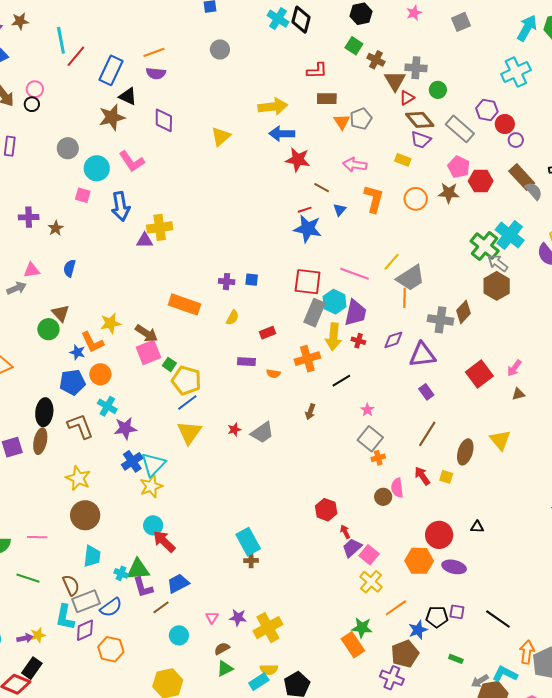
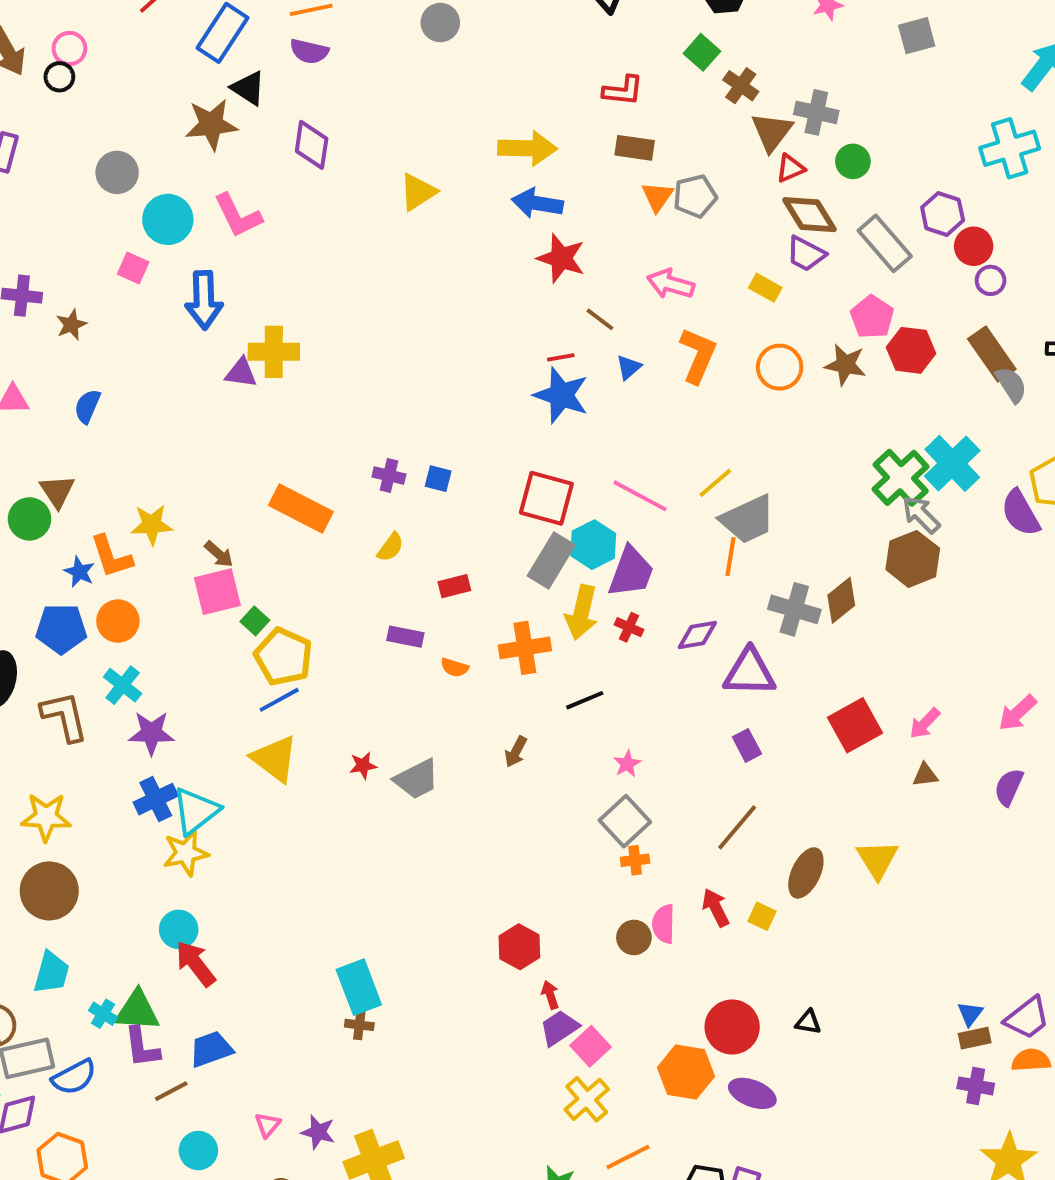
brown arrow: (146, 333) -> (219, 554), size x0.7
yellow triangle: (189, 432) -> (275, 759), turned -36
yellow star: (78, 478) -> (46, 817), turned -30

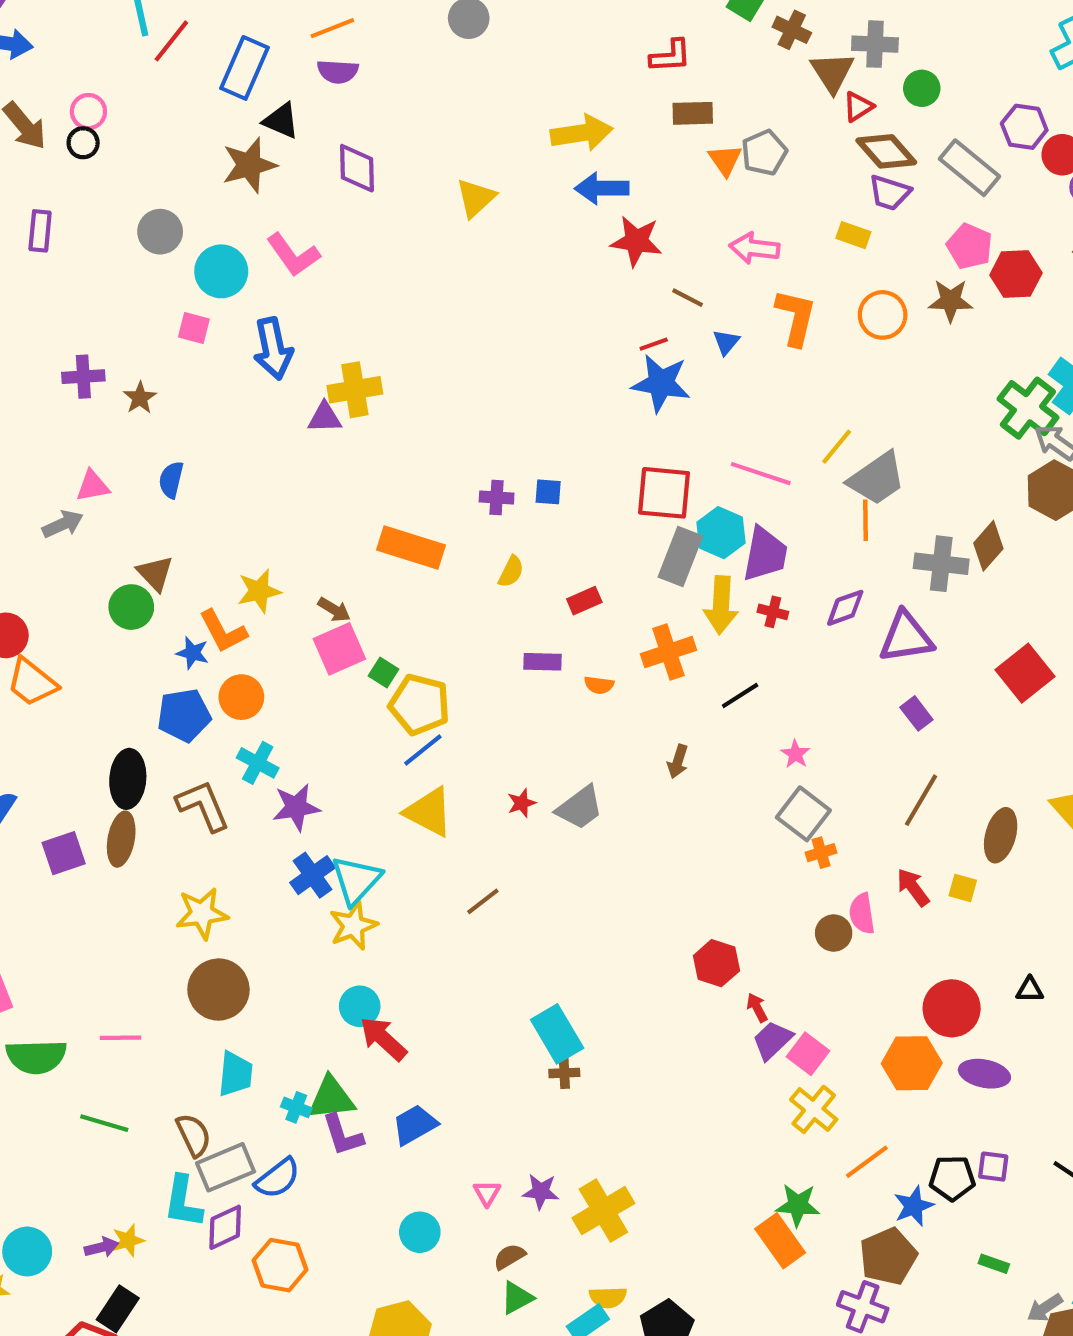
brown line: (171, 1091) -> (483, 901), moved

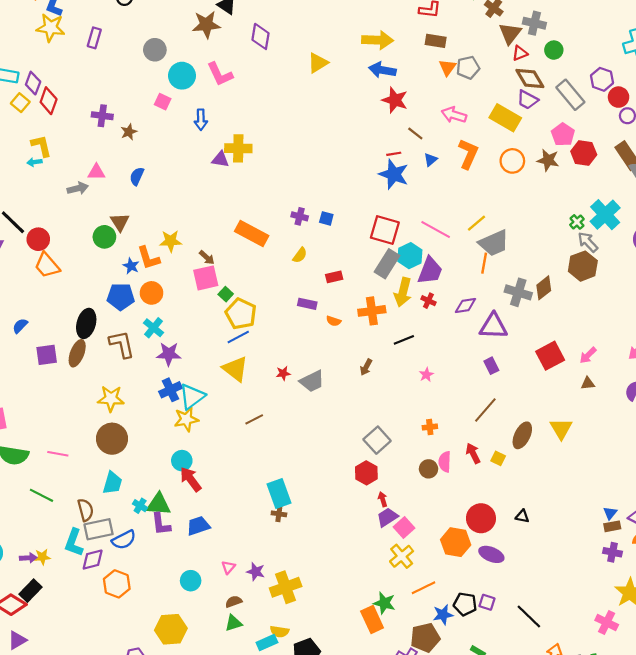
yellow rectangle: (853, 235) -> (505, 118), size x1.8
blue arrow: (273, 349) -> (201, 120), size x0.7
green cross: (1028, 408) -> (577, 222), size x0.5
gray square: (803, 814) -> (377, 440), moved

